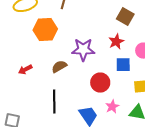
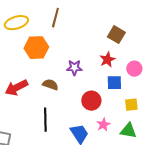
purple star: (83, 50) -> (74, 68), size x0.7
brown semicircle: (59, 67) -> (50, 85), turned 49
red arrow: (25, 70) -> (16, 88), size x1.6

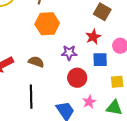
orange hexagon: (36, 48) -> (47, 24), moved
purple star: (74, 68) -> (69, 53), moved

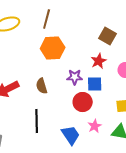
blue square: (100, 60) -> (95, 84), moved
brown semicircle: (36, 62) -> (42, 86), turned -126

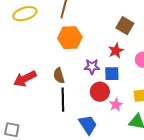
black line: (37, 121) -> (63, 100), moved
pink star: (95, 126) -> (116, 105), moved

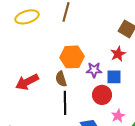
orange hexagon: (70, 38) -> (72, 57), moved
pink star: (116, 105) -> (118, 116), moved

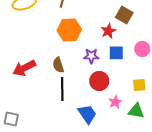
red star: (118, 54) -> (108, 31), moved
orange hexagon: (72, 57) -> (69, 30), moved
blue square: (114, 77) -> (116, 53), moved

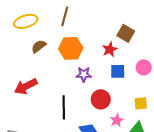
purple star: (91, 56) -> (84, 74), moved
brown semicircle: (58, 65) -> (39, 46), moved, turned 70

